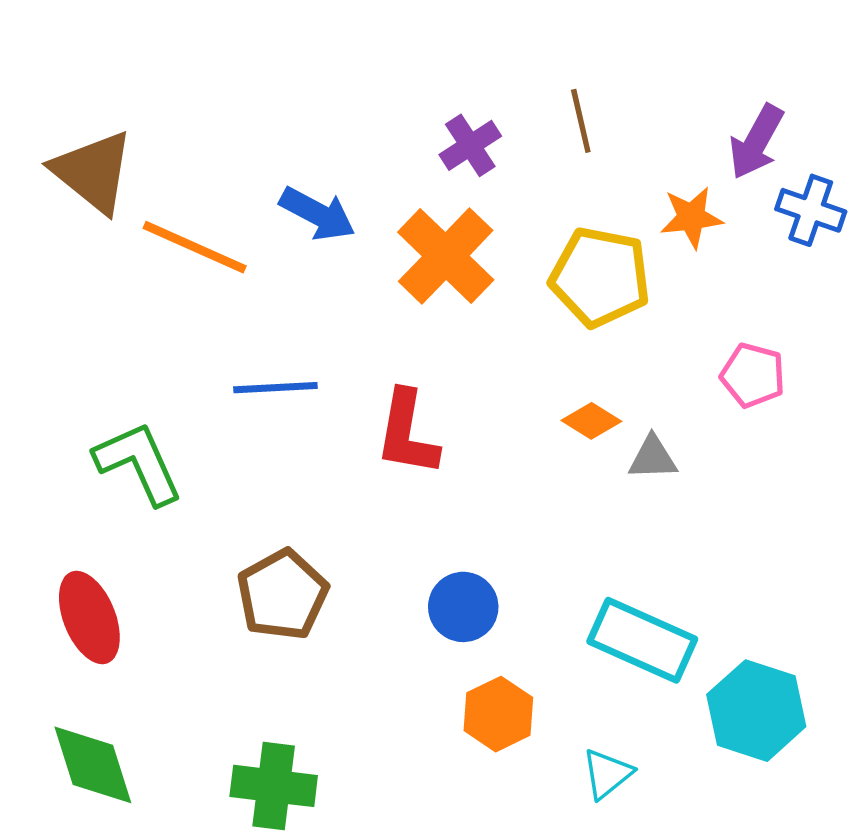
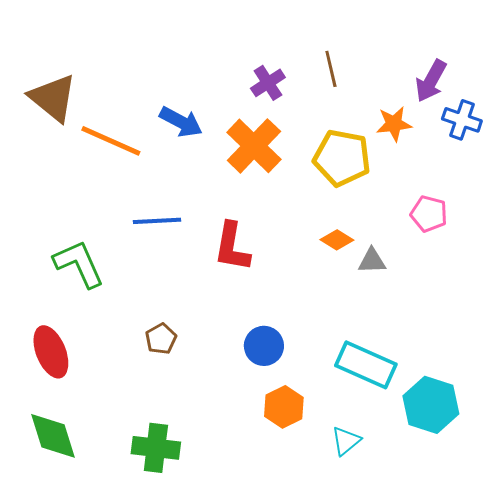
brown pentagon: (282, 595) -> (161, 339), size x0.6

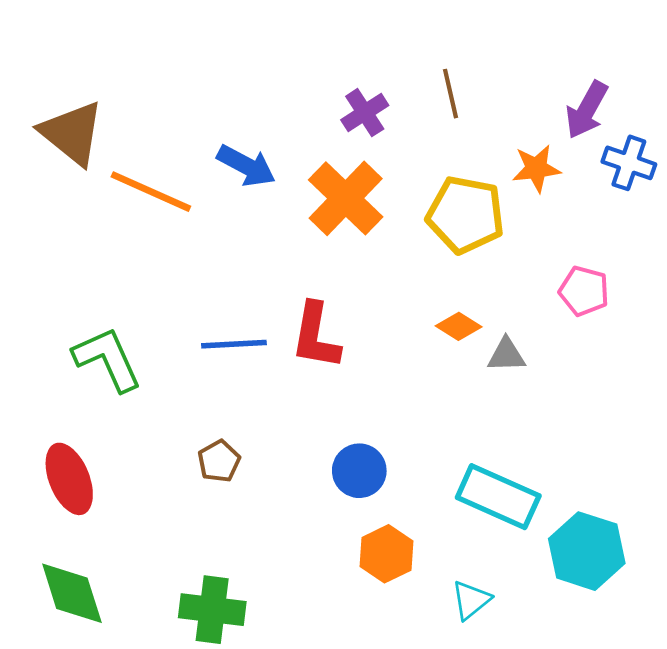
blue line: (157, 221) -> (234, 344), moved

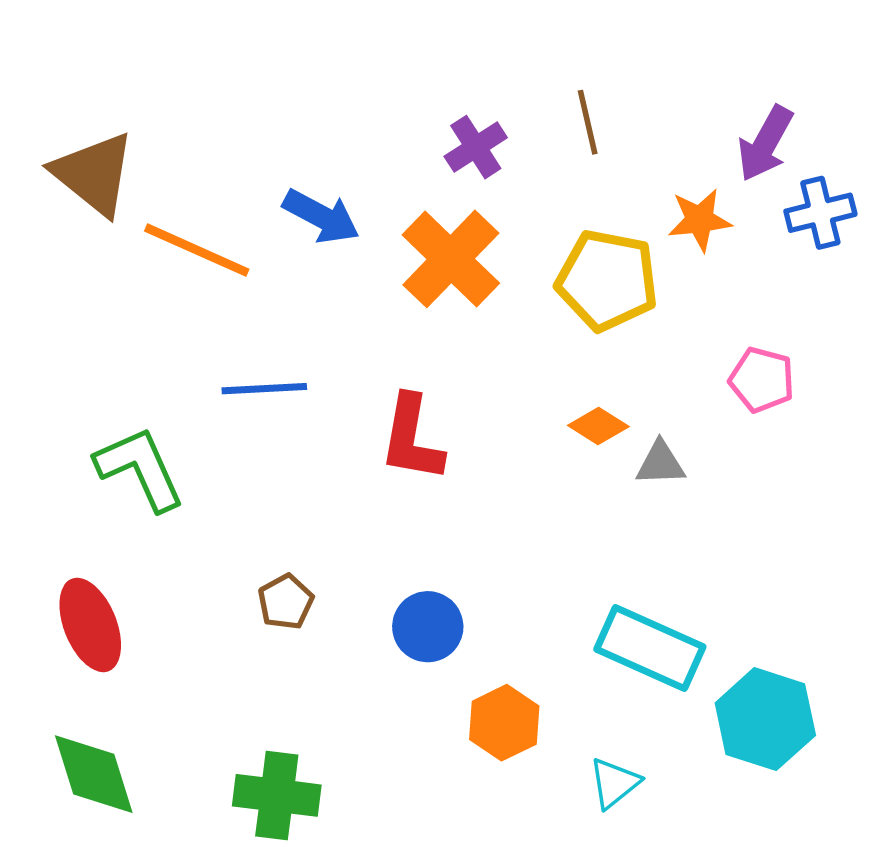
blue cross: (629, 163) -> (820, 213), turned -33
blue line: (234, 344) -> (264, 389), moved
blue circle: (359, 471) -> (428, 627), moved

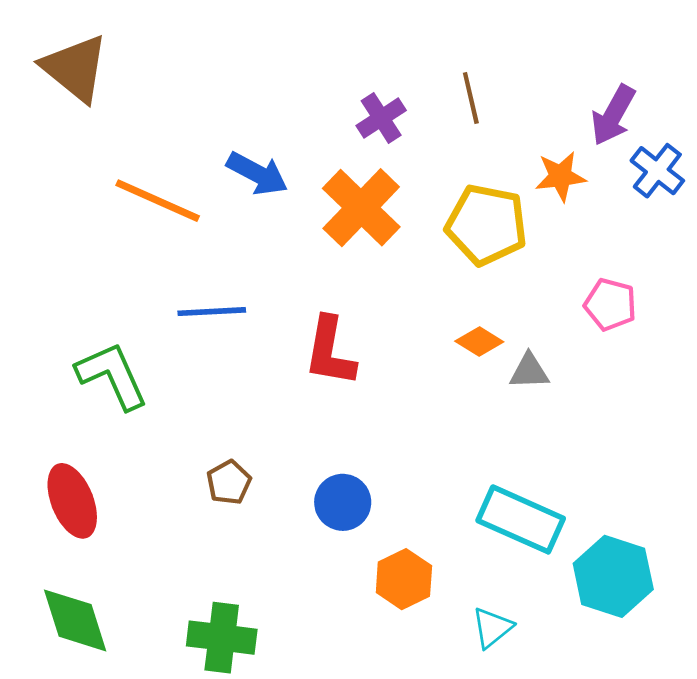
brown triangle: (94, 174) -> (75, 68), moved
blue cross: (820, 213) -> (657, 171), turned -38

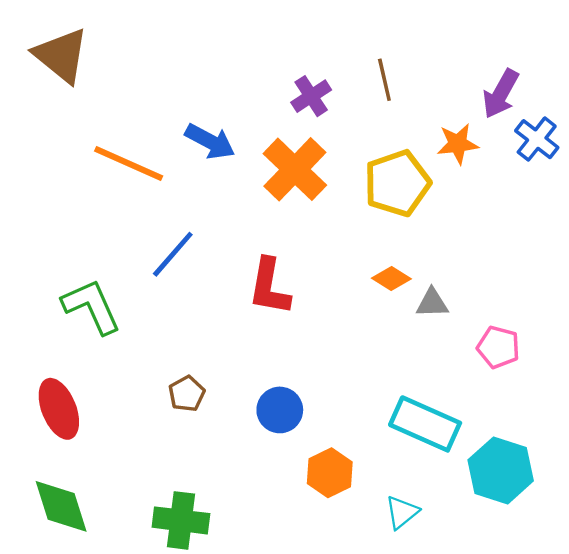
yellow pentagon: (486, 225) -> (397, 183), turned -30
pink pentagon: (610, 304) -> (498, 347), moved
blue line: (212, 312) -> (173, 254), turned -46

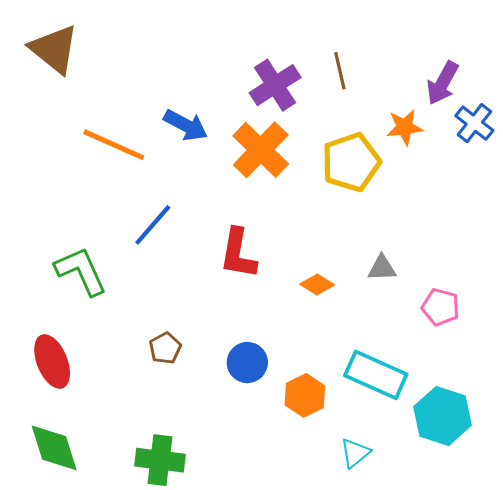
purple cross: (311, 96) -> (275, 85), size x1.4
orange diamond: (391, 279) -> (317, 284), moved
orange hexagon: (330, 473) -> (305, 395), moved

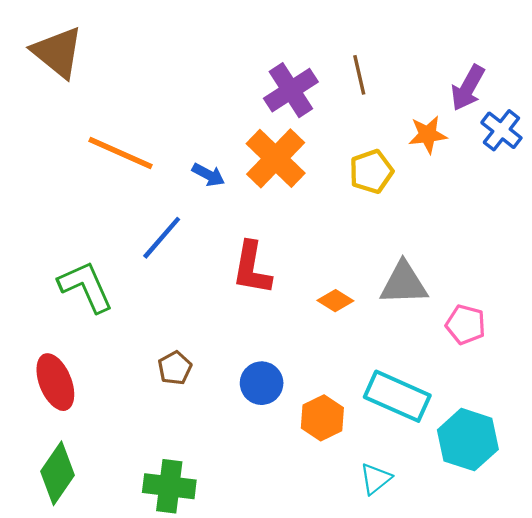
blue arrow: (186, 125) -> (208, 175), moved, size x0.7
yellow pentagon: (351, 162) -> (371, 171), size x0.7
gray triangle: (382, 268) -> (404, 283), size x1.6
green diamond: (54, 448) -> (58, 473), turned 52

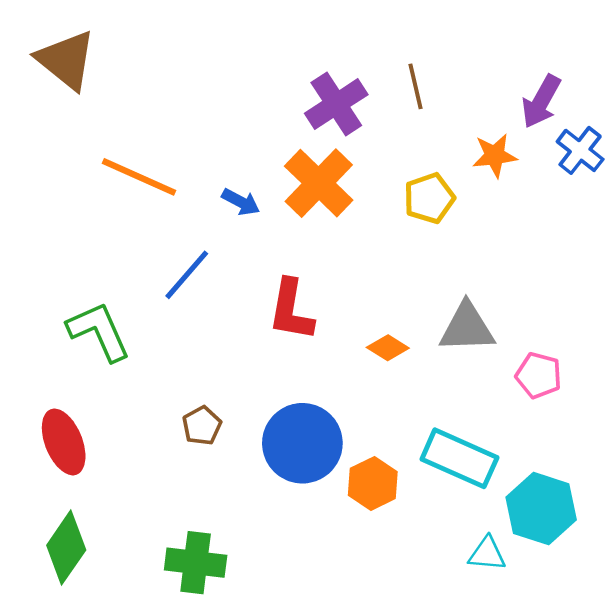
blue circle: (262, 383) -> (302, 443), size x1.6
cyan triangle: (376, 479) -> (487, 554), moved, turned 44

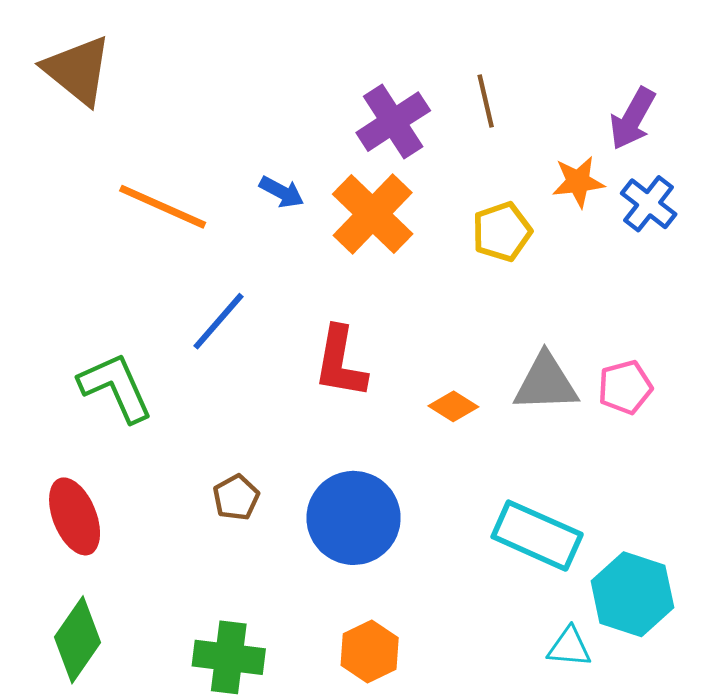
blue cross: (580, 150) -> (649, 204), moved
blue arrow: (241, 202) -> (282, 192), moved
pink pentagon: (539, 375) -> (625, 387), moved, turned -30
orange hexagon: (373, 483) -> (370, 652), moved

